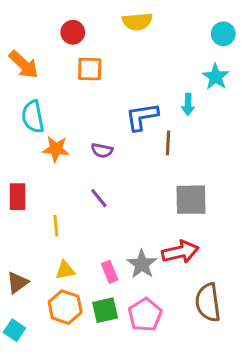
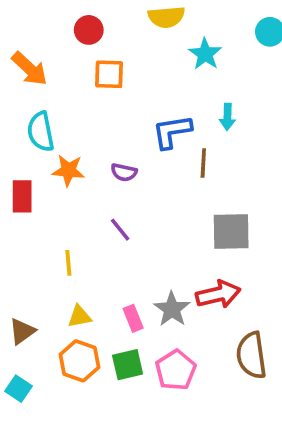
cyan star: (216, 77) -> (205, 54), moved
red rectangle: (17, 197) -> (22, 196), moved

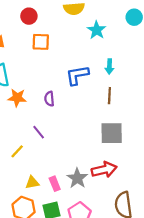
brown line: (203, 163) -> (109, 96), moved
purple semicircle: (124, 172) -> (49, 99), turned 72
purple line: (120, 230) -> (39, 132), moved
yellow line: (68, 263) -> (17, 151), turned 48
yellow triangle: (79, 317) -> (32, 183), moved

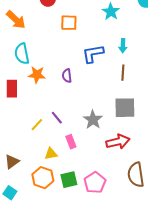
orange square: (41, 42) -> (69, 23), moved
purple line: (39, 132) -> (57, 118), moved
gray star: (77, 178) -> (93, 120), moved
pink rectangle: (55, 184) -> (71, 142), moved

